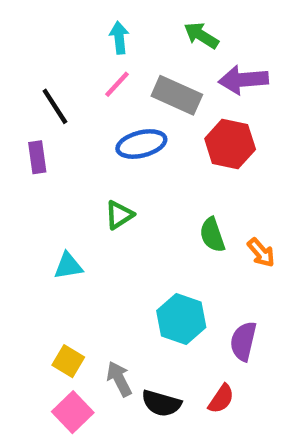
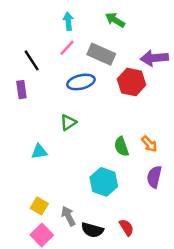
purple arrow: (243, 80) -> (154, 58), moved
green semicircle: (212, 235) -> (121, 146), moved
purple semicircle: (243, 341) -> (154, 177), moved
red semicircle: (221, 399) -> (126, 227), turned -66

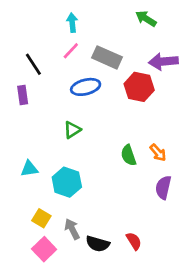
green arrow: (115, 20) -> (146, 19), moved
cyan triangle: (39, 152) -> (29, 169), moved
cyan hexagon: (104, 182) -> (67, 182), moved

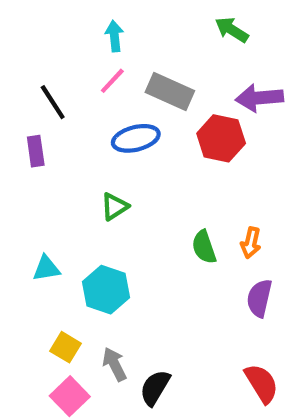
orange arrow: (158, 153) -> (251, 243), turned 54
red semicircle: (134, 241) -> (261, 383), moved, size x1.4
black semicircle: (98, 244) -> (155, 388), turned 105

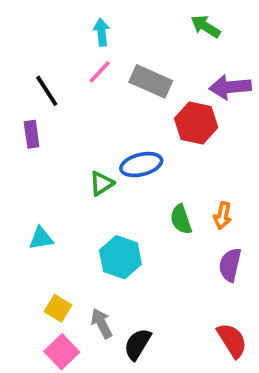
blue ellipse: (136, 138) -> (141, 165), moved
cyan hexagon: (106, 290) -> (120, 257), moved

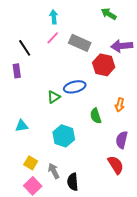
orange arrow: (223, 216) -> (120, 105), moved
red semicircle: (232, 340) -> (116, 165), moved
black semicircle: (137, 344) -> (73, 182), turned -36

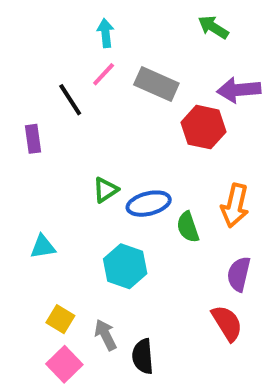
black line: (25, 48) -> (70, 100), moved
blue ellipse: (75, 87) -> (149, 204), moved
orange arrow: (120, 105) -> (235, 206), size x1.5

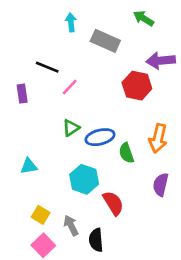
pink line: (104, 74) -> (70, 87), moved
gray rectangle: (156, 84) -> (105, 41), moved
black line: (70, 100) -> (47, 67), turned -35
red semicircle: (227, 323) -> (113, 203), moved

